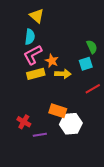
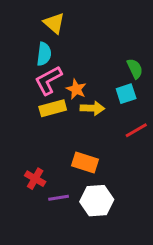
white hexagon: (71, 124) -> (97, 201), moved

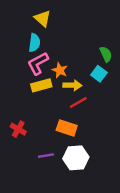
cyan square: (126, 94) -> (99, 74), turned -35
red line: (136, 130) -> (78, 103), moved
red cross: (35, 179) -> (18, 129), moved

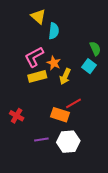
cyan semicircle: (34, 43) -> (54, 31), moved
yellow arrow: (72, 85) -> (65, 76), turned 112
red line: (78, 103) -> (73, 103), moved

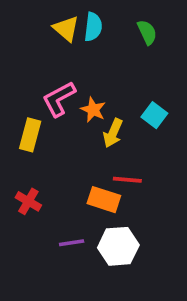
cyan semicircle: (54, 31) -> (93, 27), moved
green semicircle: (95, 49) -> (147, 32), moved
yellow rectangle: (37, 76) -> (30, 135), moved, turned -60
red line: (73, 103) -> (127, 180), turned 35

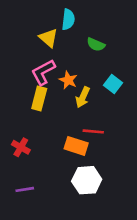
yellow triangle: (66, 29) -> (48, 38), moved
green semicircle: (147, 32) -> (96, 44), moved, turned 138
yellow rectangle: (30, 135) -> (39, 99), moved
purple line: (72, 243) -> (25, 189), moved

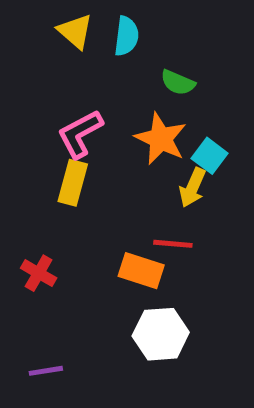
yellow triangle: (48, 38) -> (75, 31), moved
orange star: (68, 80) -> (161, 139), moved, size x1.5
yellow arrow: (83, 97) -> (192, 188), moved
purple line: (25, 189) -> (46, 371), moved

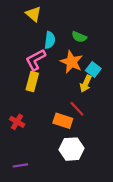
cyan semicircle: (126, 36) -> (50, 40), moved
red line: (173, 244) -> (77, 109), turned 42

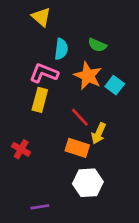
pink L-shape: (36, 60) -> (44, 73), turned 50
yellow arrow: (86, 84) -> (99, 133), moved
red line: (77, 109) -> (80, 117), moved
purple line: (20, 165) -> (40, 207), moved

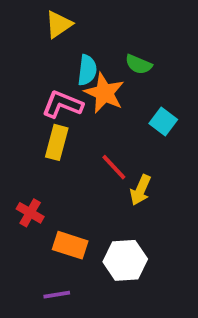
yellow triangle: (41, 17) -> (59, 24), turned 45
orange star: (88, 76) -> (104, 93), moved
orange rectangle: (77, 148) -> (70, 245), moved

